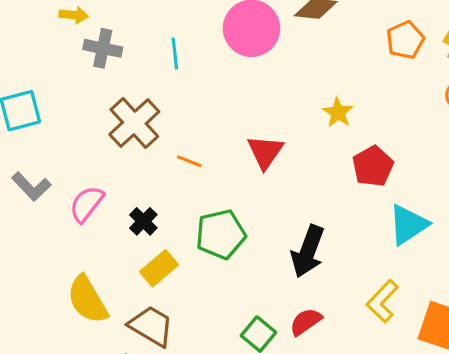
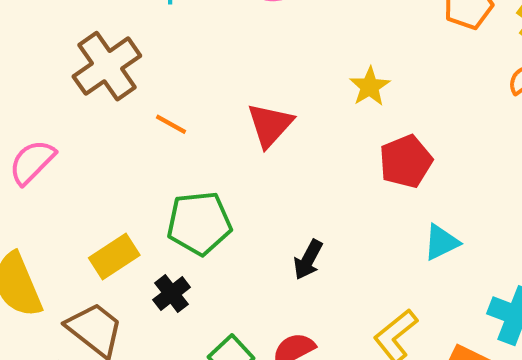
black cross: (143, 221) -> (172, 294), moved
cyan triangle: (408, 225) -> (441, 242), size x0.7
black arrow: (308, 251) -> (308, 260), size x0.6

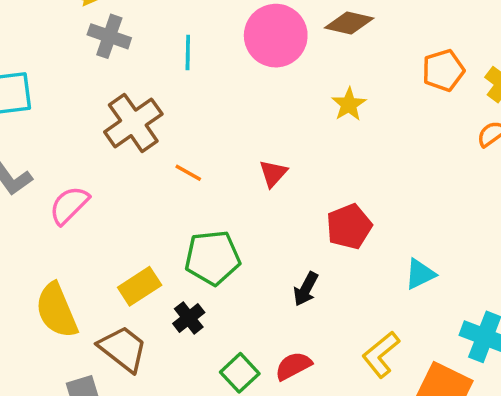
yellow star: (370, 87) -> (349, 104), moved
red triangle: (270, 125) -> (273, 173), size x0.7
red pentagon: (406, 161) -> (349, 227), moved

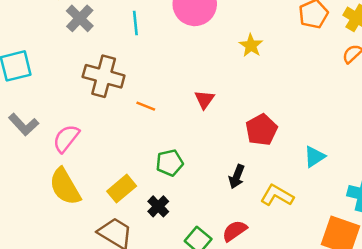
gray cross: (109, 36) -> (80, 18), turned 32
brown cross: (133, 123) -> (104, 76), turned -33
green pentagon: (212, 258) -> (170, 163), size x0.7
yellow semicircle: (57, 310) -> (65, 187), moved
yellow L-shape: (381, 354) -> (277, 195), moved, turned 76

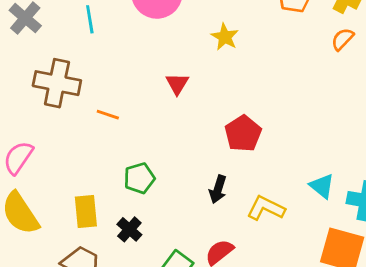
red triangle: (204, 99) -> (177, 84), moved
cyan triangle: (314, 157) -> (322, 186), moved, turned -45
yellow rectangle: (122, 189) -> (86, 212), turned -52

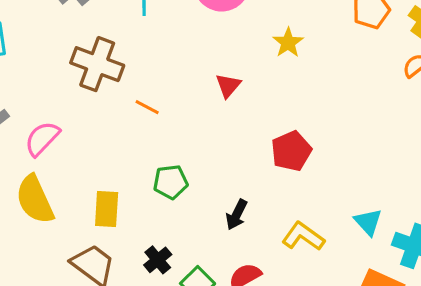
black arrow: (218, 189) -> (237, 215), moved
black cross: (129, 229) -> (158, 260), moved

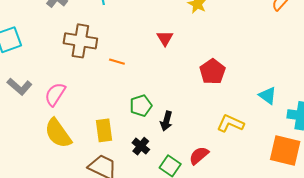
black arrow: (237, 215) -> (166, 121), moved
cyan triangle: (368, 222) -> (268, 96), moved
black cross: (158, 260) -> (141, 146), moved

